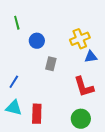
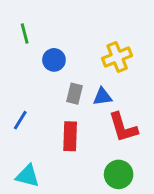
blue triangle: (91, 57) -> (102, 97), moved
cyan triangle: (14, 108) -> (28, 176), moved
red rectangle: (37, 114) -> (70, 136), moved

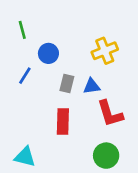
blue line: (20, 120) -> (25, 76), moved

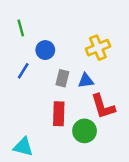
green circle: (106, 156) -> (85, 131), moved

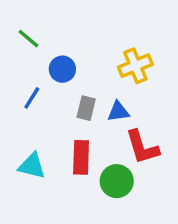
green line: (21, 28) -> (28, 39), turned -35
cyan triangle: (23, 147) -> (32, 166), moved

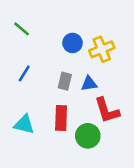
blue circle: (62, 69) -> (72, 43), moved

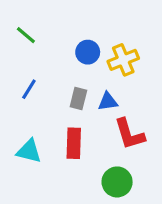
green circle: (88, 136) -> (117, 182), moved

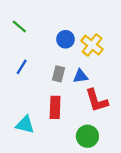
yellow cross: (123, 60) -> (92, 45), turned -30
cyan triangle: (29, 151) -> (25, 125), moved

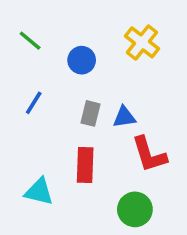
blue circle: (65, 39) -> (82, 60), moved
yellow cross: (92, 45) -> (142, 42), moved

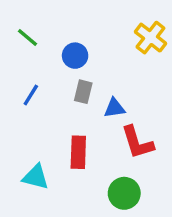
yellow cross: (142, 42) -> (150, 38), moved
gray rectangle: (91, 113) -> (83, 92), moved

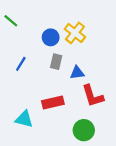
green line: (28, 38) -> (11, 21), moved
yellow cross: (150, 38) -> (75, 33), moved
red rectangle: (78, 152) -> (53, 103), turned 75

